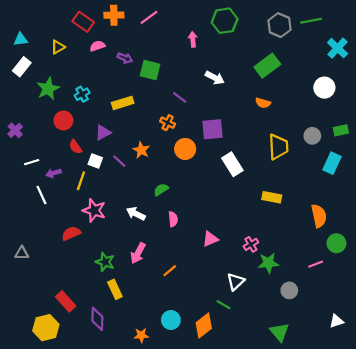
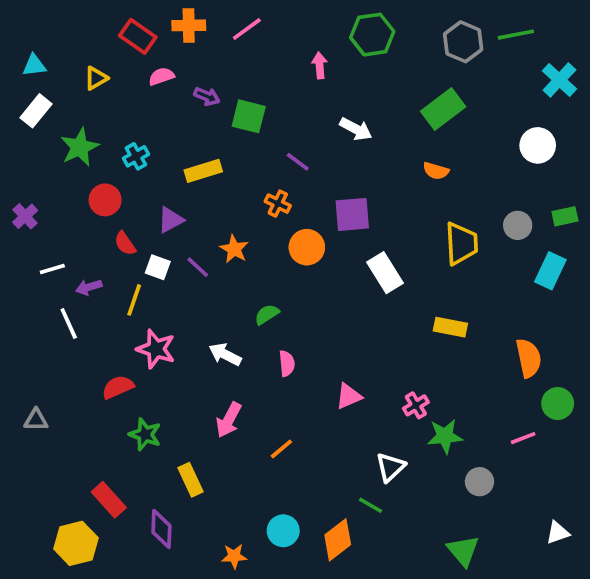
green star: (105, 262) -> (145, 434), moved

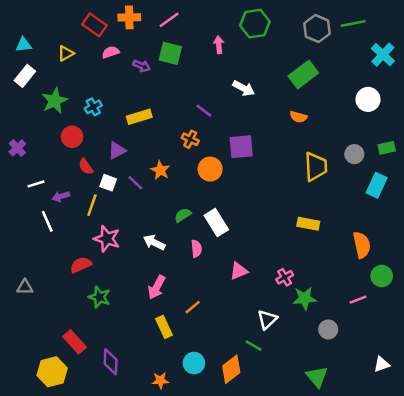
green square: (249, 116) -> (170, 53), moved
white rectangle: (385, 273) -> (216, 223), moved
yellow rectangle: (190, 480) -> (164, 327), moved

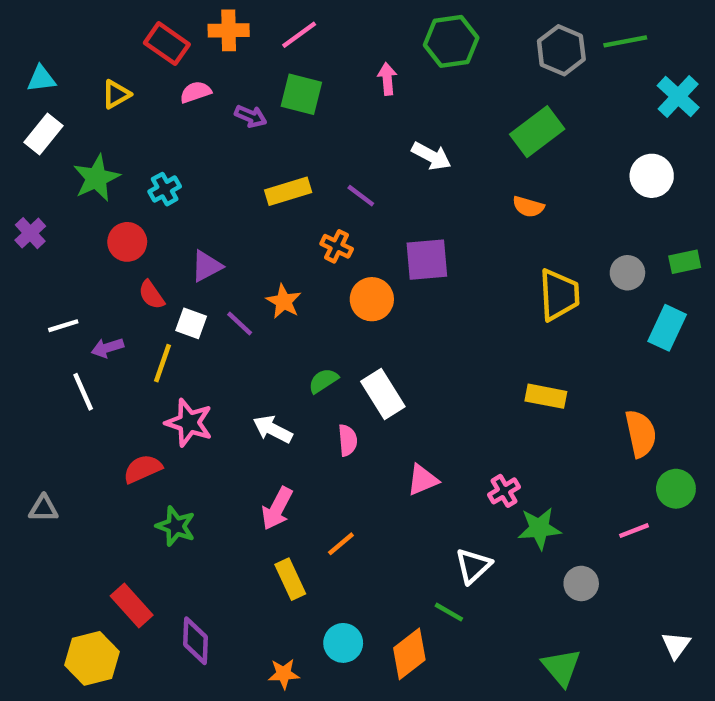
yellow rectangle: (139, 117) -> (288, 191), moved
purple cross: (17, 148) -> (30, 233), moved
white triangle: (382, 364) -> (676, 645), turned -35

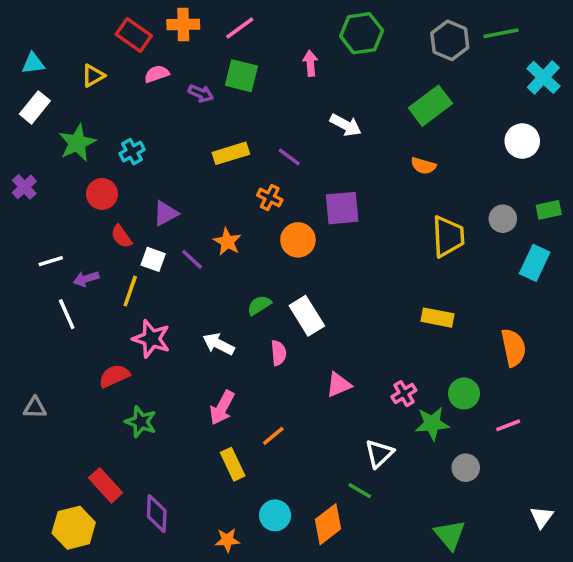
green circle: (676, 489) -> (464, 394), moved

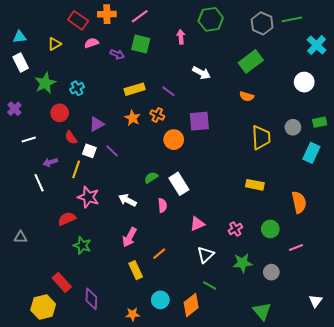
white rectangle: (35, 107) -> (21, 62), turned -66
orange star: (227, 242) -> (133, 118), moved
white line: (51, 261) -> (29, 140), moved
green star: (432, 424) -> (243, 263), moved
white triangle: (379, 454) -> (206, 255), moved

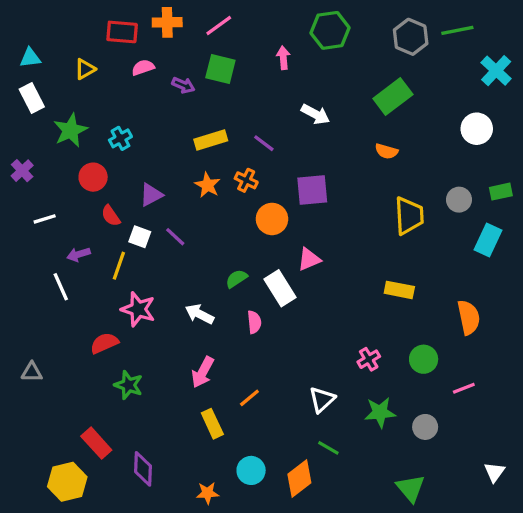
red rectangle: (78, 20) -> (122, 32), turned -30
pink triangle: (197, 224) -> (309, 259), moved

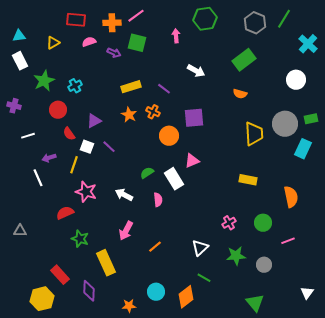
orange cross: (167, 22) -> (112, 23), moved
green line: (457, 30) -> (284, 19), turned -48
purple cross: (22, 171) -> (14, 106), turned -32
gray circle: (459, 200) -> (285, 124), size x1.6
yellow rectangle: (212, 424) -> (106, 263), moved, size x1.4

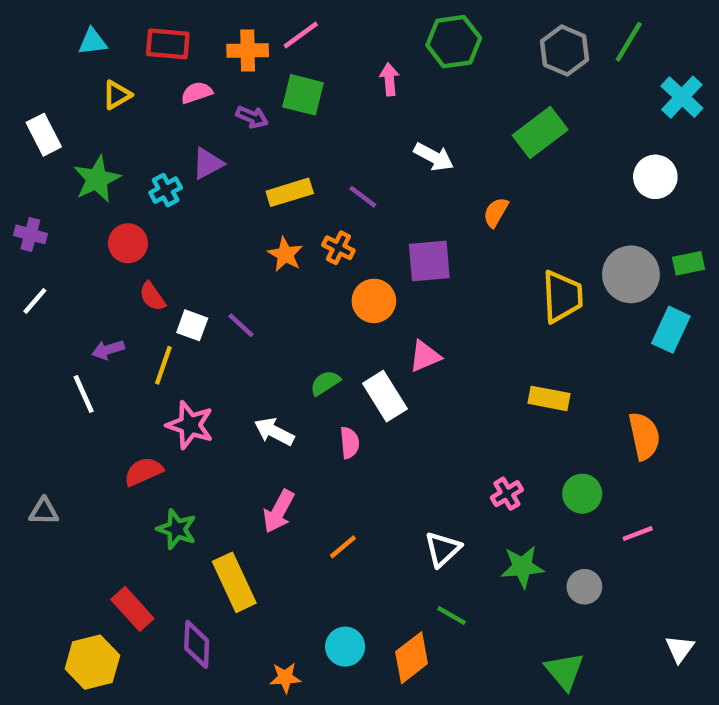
cyan triangle: (19, 36) -> (92, 42), moved
orange semicircle: (240, 94) -> (496, 212), moved, turned 104
purple triangle: (94, 121) -> (208, 164), moved
white line: (28, 136) -> (35, 301), moved, turned -32

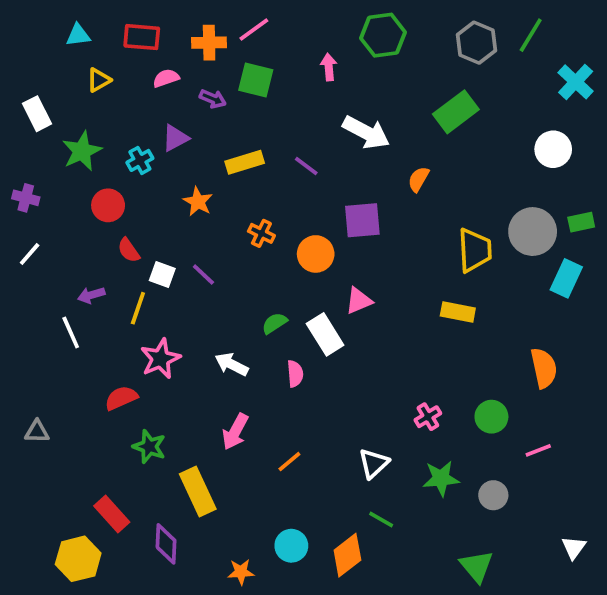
white arrow: (434, 157) -> (366, 132), size x1.4
orange cross: (338, 248) -> (261, 233), moved
orange star: (285, 254) -> (198, 202), moved
yellow rectangle: (549, 398) -> (458, 312), moved
pink star: (190, 425) -> (160, 359), turned 30

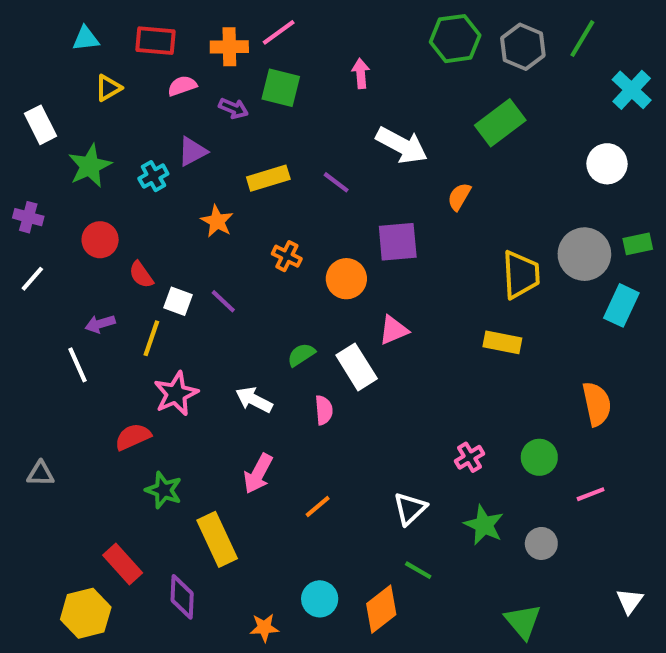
green hexagon: (383, 35) -> (455, 39), moved
red circle: (108, 205) -> (100, 240), moved
green star: (441, 478) -> (484, 525), turned 30

